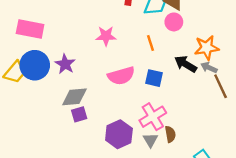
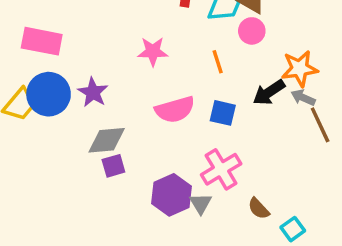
black arrow: (186, 64) -> (269, 92), turned -65
brown semicircle: (170, 134) -> (259, 209), moved, turned 147
gray triangle: (150, 140) -> (201, 203), moved

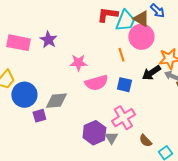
pink circle: (252, 31) -> (141, 37), size x1.6
pink star: (153, 51) -> (78, 63), moved
purple star: (93, 92) -> (48, 40), moved
blue circle: (49, 94) -> (24, 95), moved
purple square: (113, 166) -> (39, 116), moved

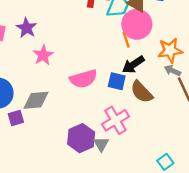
orange line: (121, 55) -> (126, 40), moved
pink star: (78, 63) -> (43, 55), moved, turned -30
black arrow: (151, 73) -> (133, 65), moved
brown semicircle: (145, 141) -> (142, 92), moved, size x1.5

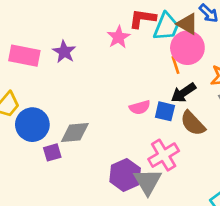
pink star: (43, 55) -> (119, 37), moved
pink semicircle: (83, 79) -> (140, 107), moved, size x0.7
gray triangle: (101, 144) -> (148, 182), size x1.6

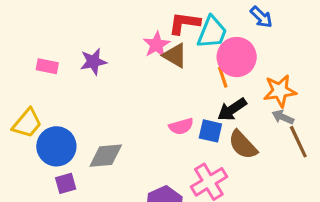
brown triangle: (187, 24) -> (175, 55), moved
purple star: (64, 52) -> (93, 62), turned 30
pink rectangle: (24, 56) -> (47, 66), size x0.6
purple square: (52, 152) -> (66, 183), moved

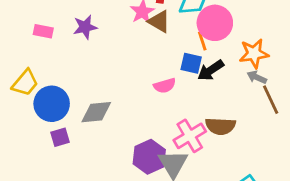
blue square: (210, 131) -> (191, 63), moved
brown semicircle: (243, 145) -> (220, 126), moved, turned -44

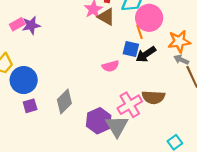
purple star: (85, 27) -> (31, 25), moved
pink rectangle: (43, 31) -> (17, 24), turned -40
gray diamond: (96, 112) -> (64, 101), moved, turned -40

